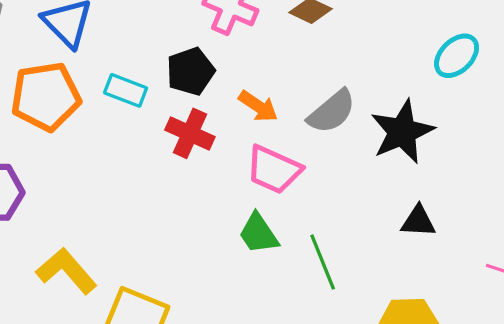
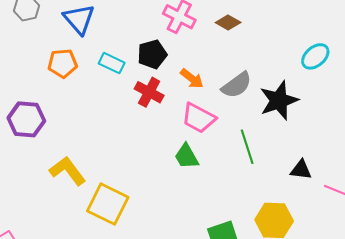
orange pentagon: (46, 97) -> (63, 63), size x0.7
black triangle: (418, 221) -> (301, 170), moved
green line: (323, 262) -> (247, 147), moved

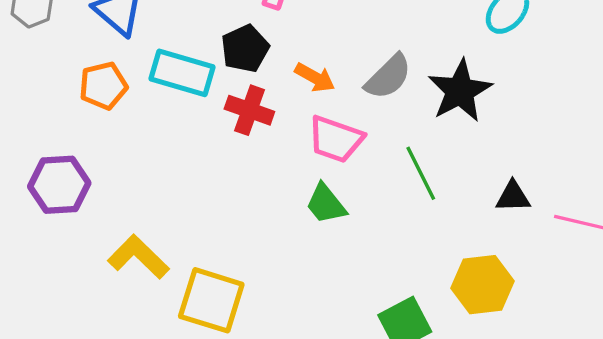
cyan rectangle: (112, 63) -> (182, 73), size x1.5

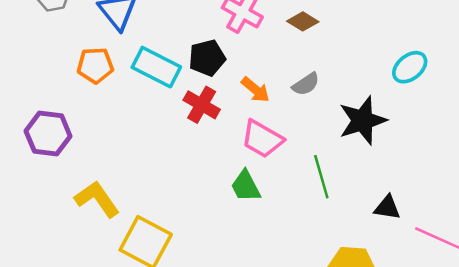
gray semicircle: (388, 77) -> (306, 84), moved, size x0.7

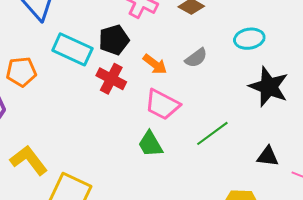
orange pentagon: (95, 65) -> (21, 72), moved
cyan ellipse: (410, 67) -> (249, 39), moved, turned 32
black star: (363, 120) -> (269, 87), moved, turned -30
green line: (321, 177) -> (212, 133), turned 72

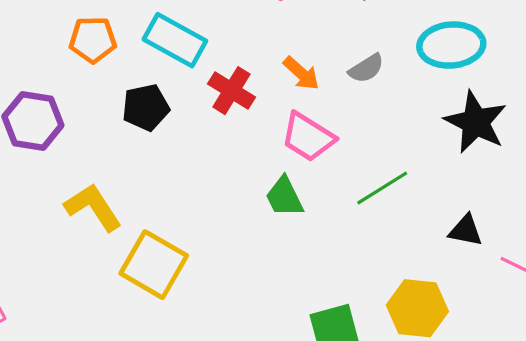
cyan ellipse: (249, 39) -> (451, 45), size x1.4
black pentagon: (114, 40) -> (146, 107), moved
orange pentagon: (21, 72) -> (93, 40), moved

